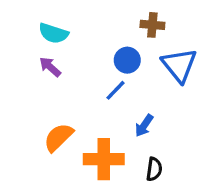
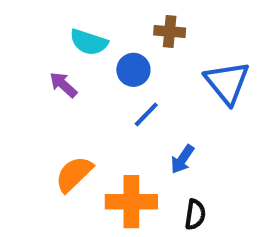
brown cross: (152, 25) -> (170, 32), moved
cyan semicircle: (53, 33) -> (89, 42), moved
blue circle: (127, 60) -> (133, 70), moved

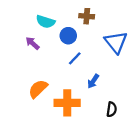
black semicircle: (195, 214) -> (112, 109), moved

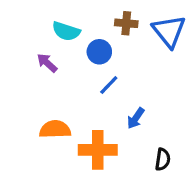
blue triangle: (116, 42) -> (169, 31), moved
orange semicircle: (38, 89) -> (55, 129), turned 42

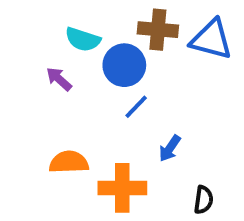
brown cross: (126, 23) -> (158, 30), size x1.4
blue triangle: (169, 31) -> (211, 39), turned -36
blue circle: (99, 52) -> (124, 65), size x1.4

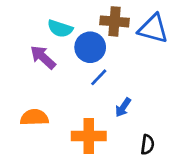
purple arrow: (59, 79) -> (43, 57), size x1.4
orange semicircle: (69, 162) -> (34, 117), moved

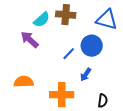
brown cross: (114, 21) -> (66, 15), moved
cyan semicircle: (60, 29) -> (42, 20), turned -60
blue circle: (90, 47) -> (92, 46), moved

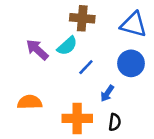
cyan semicircle: (42, 20) -> (67, 46), moved
blue circle: (92, 46) -> (131, 63), moved
black semicircle: (103, 101) -> (115, 122), moved

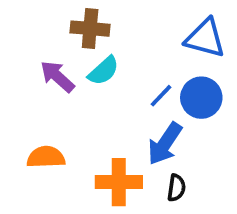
brown cross: (82, 18) -> (90, 29), moved
blue line: (86, 67) -> (161, 96), moved
blue arrow: (107, 93) -> (165, 144), size x1.6

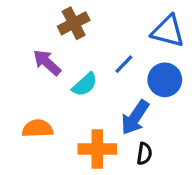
brown cross: (90, 29) -> (74, 23), turned -32
cyan semicircle: (103, 71) -> (85, 85), moved
blue line: (161, 96) -> (124, 64), moved

